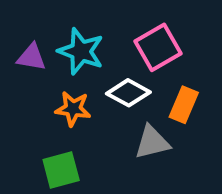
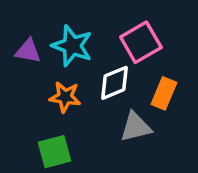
white diamond: (128, 93) -> (114, 83), turned -51

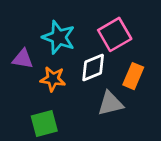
purple triangle: (28, 51) -> (23, 59), moved

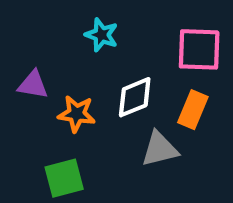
pink square: (115, 34) -> (199, 49), moved, turned 32
cyan star: (59, 37) -> (102, 35), moved, size x0.7

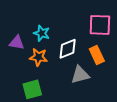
cyan star: (102, 35) -> (42, 33), moved
orange rectangle: (193, 110) -> (97, 55), turned -48

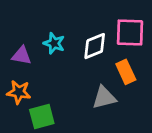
white diamond: (68, 49) -> (95, 46), moved
orange star: (39, 57) -> (19, 92), moved

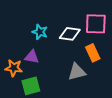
white diamond: (95, 46) -> (70, 34), turned 30
purple triangle: (21, 56) -> (32, 57), moved

